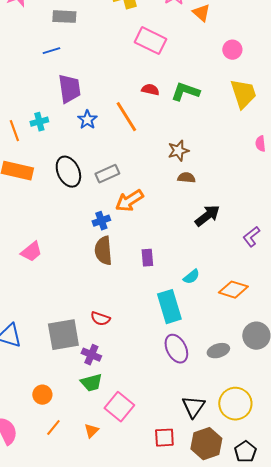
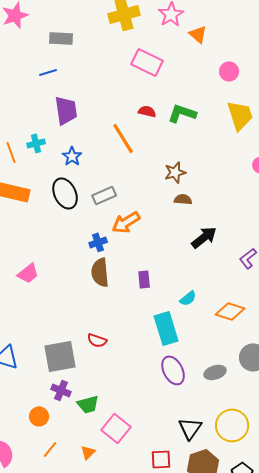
blue star: (87, 120) -> (72, 156), moved
purple cross: (91, 355) -> (61, 390), moved

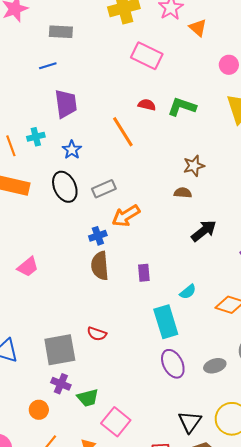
brown star: (175, 172) -> (194, 166), moved

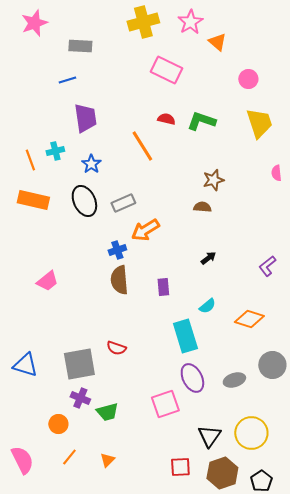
black arrow: (204, 231) -> (208, 258), moved, size x0.6
pink square: (116, 422) -> (165, 404), moved, turned 32

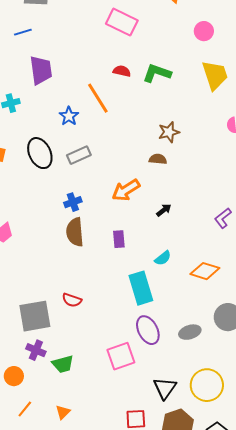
blue star: (91, 164) -> (69, 116), moved
orange arrow: (145, 230) -> (126, 190), moved

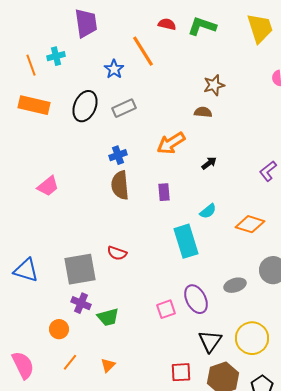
black ellipse: (40, 153) -> (85, 106), turned 48
purple ellipse: (148, 330) -> (196, 299), moved
pink square: (121, 356) -> (166, 309), size x0.7

